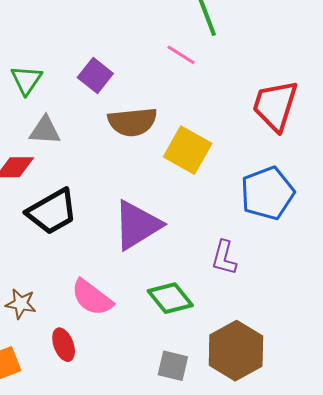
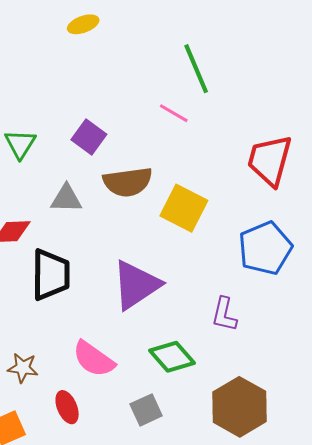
gray triangle: (45, 130) -> (66, 199), moved
black trapezoid: (52, 212) -> (51, 275), turned -58
gray square: (173, 366) -> (146, 410), moved, turned -36

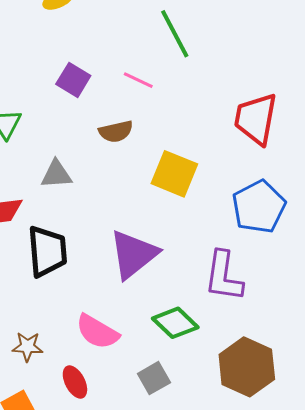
pink line: (174, 113) -> (138, 80), moved
purple square: (89, 137) -> (73, 80), moved
brown semicircle: (128, 182) -> (116, 131), moved, size x0.7
purple L-shape: (224, 314) -> (224, 276), size x1.5

